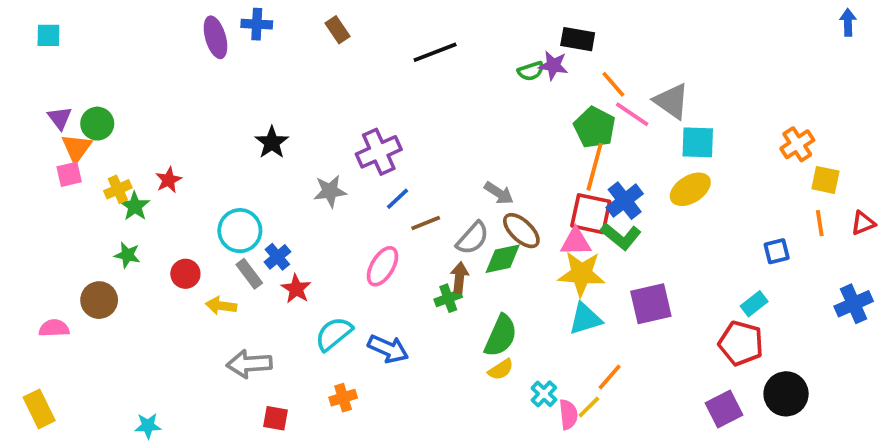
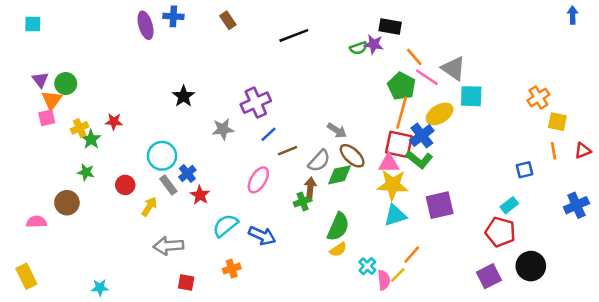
red star: (169, 180) -> (114, 122), turned 30
yellow ellipse: (690, 189) -> (440, 114), moved
yellow arrow: (221, 306) -> (149, 206), turned 114

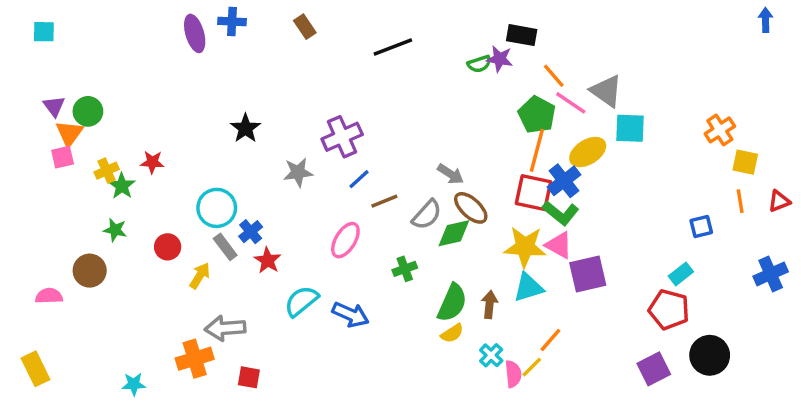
pink triangle: (389, 163) -> (559, 245), moved, turned 30
brown arrow: (310, 187) -> (489, 304), moved
orange cross: (232, 269) -> (195, 359), moved, size x1.5

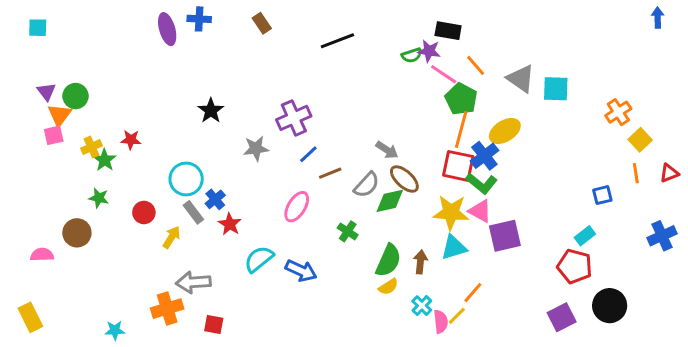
pink line: (571, 103) -> (444, 74), moved
cyan square: (630, 128) -> (556, 89), moved
yellow square: (745, 162) -> (640, 140), turned 35
green cross: (405, 269) -> (348, 231), turned -36

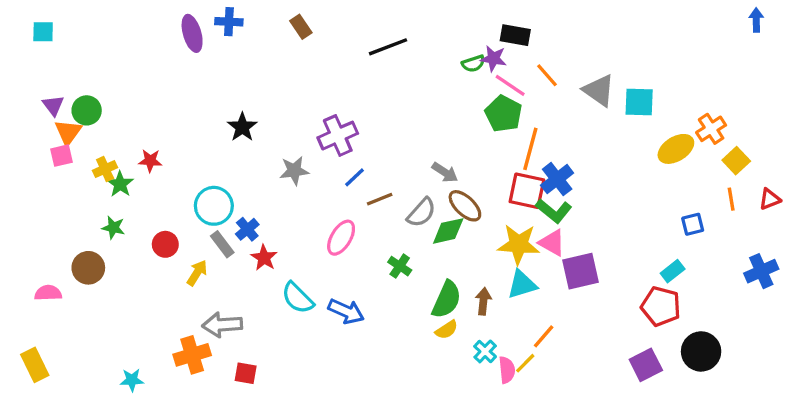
green pentagon: (461, 99) -> (503, 114), moved
yellow ellipse: (505, 131) -> (676, 149), moved
cyan semicircle: (259, 259) -> (298, 298), turned -96

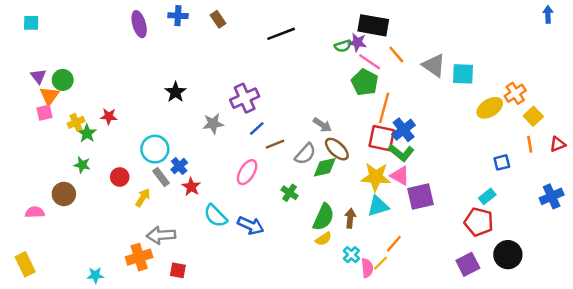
blue cross: (229, 22) -> (178, 16), moved
black rectangle: (515, 35) -> (373, 25), size x1.4

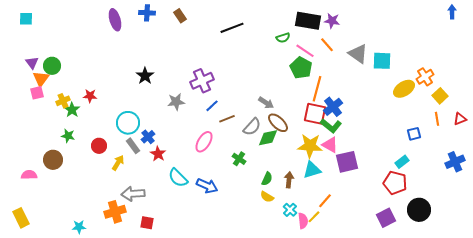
purple star: (357, 42) -> (332, 21), moved
green semicircle: (323, 217) -> (267, 179), size x0.6
yellow semicircle: (323, 239) -> (267, 197), turned 64

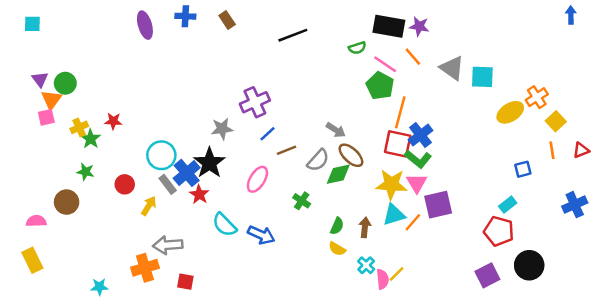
black star: (145, 76) -> (209, 163), moved, size x1.4
blue cross: (148, 137) -> (187, 173), size x1.5
pink triangle: (330, 145) -> (417, 183), turned 30
orange line: (325, 201) -> (413, 222), moved
yellow rectangle: (21, 218) -> (32, 260), moved

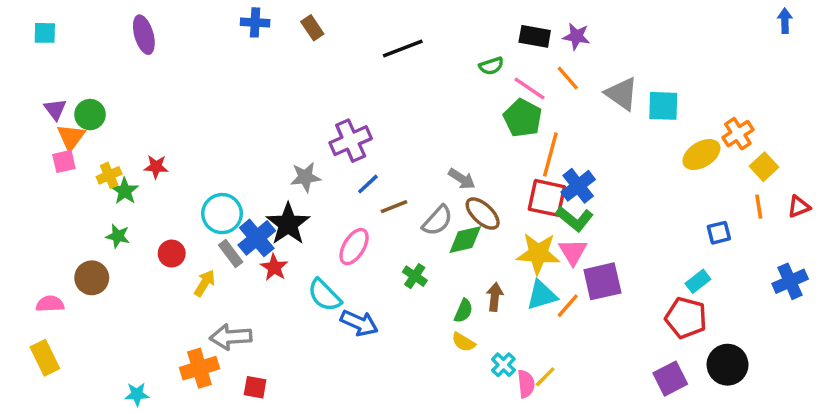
purple ellipse: (145, 25) -> (144, 35), moved
black rectangle: (389, 26) -> (535, 36), size x0.7
cyan semicircle: (225, 225) -> (325, 295), moved
brown arrow: (365, 227) -> (495, 297), moved

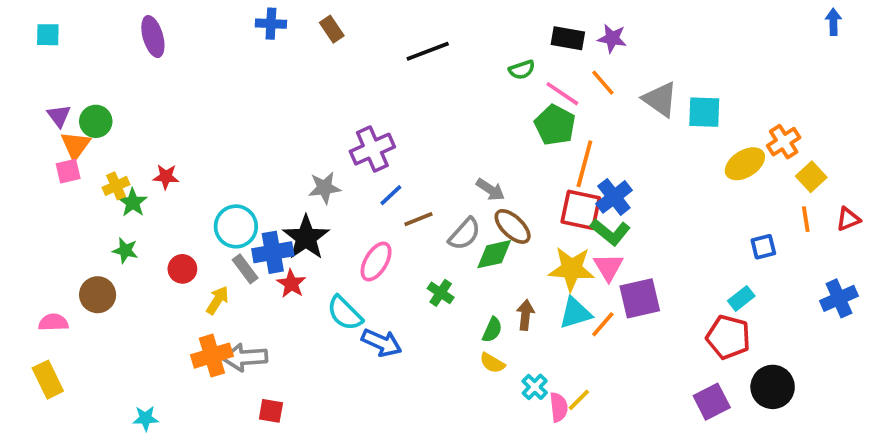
blue cross: (257, 238) -> (273, 252), turned 30
orange cross: (199, 368) -> (212, 356), moved

